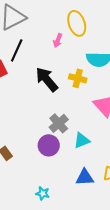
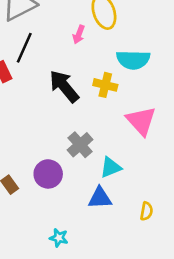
purple circle: (49, 145) -> (48, 174), moved
blue triangle: (85, 177) -> (100, 198), moved

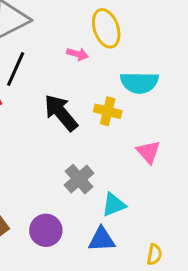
pink arrow: (79, 34) -> (78, 54), turned -96
pink triangle: (141, 121) -> (148, 152), size x0.7
purple circle: (48, 174) -> (46, 230), moved

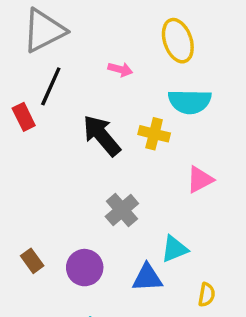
yellow ellipse: (106, 28) -> (178, 41), moved
pink triangle: (148, 152) -> (200, 180), turned 44
cyan triangle: (114, 205) -> (174, 249), moved

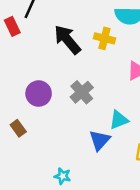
purple circle: (85, 268) -> (39, 93), moved
blue triangle: (147, 278) -> (100, 140), turned -45

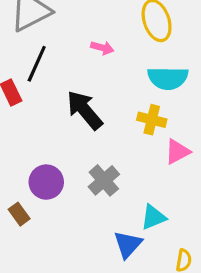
yellow cross: (104, 38) -> (152, 120), moved
brown rectangle: (18, 128) -> (19, 214), moved

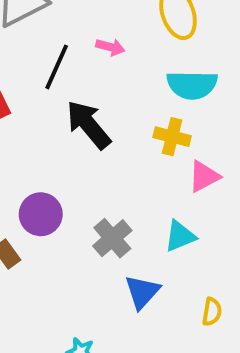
black line: (37, 64) -> (57, 67), moved
gray cross: (104, 180) -> (112, 238), moved
cyan triangle: (153, 217) -> (180, 236), moved

